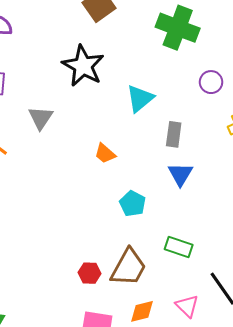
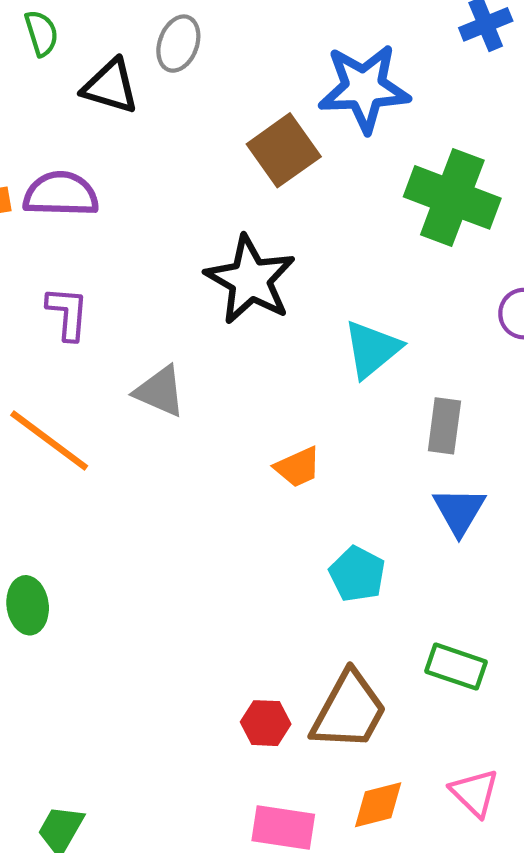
gray triangle: (41, 118) -> (160, 391), turned -40
orange trapezoid: (105, 153) -> (298, 467), turned -65

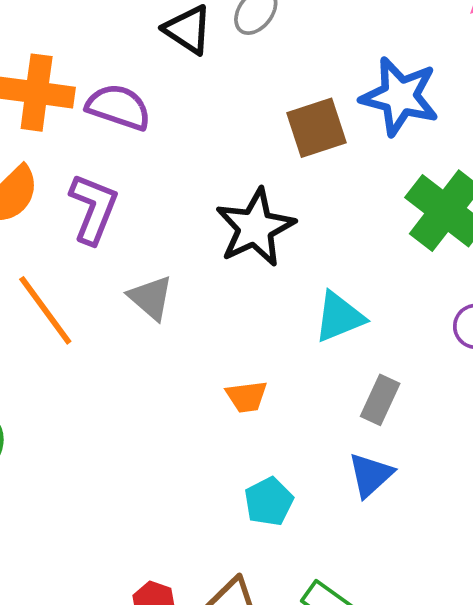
purple L-shape: (67, 313) -> (93, 209), size x1.4

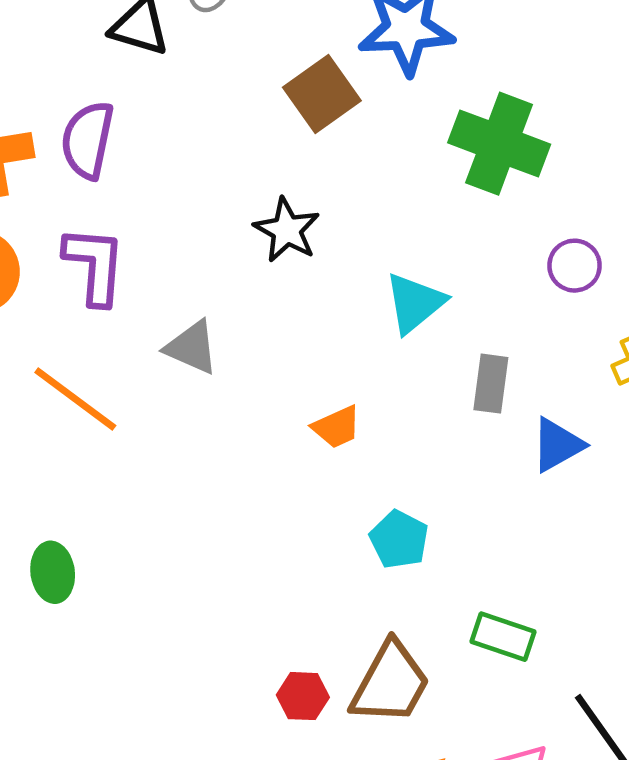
purple semicircle: (119, 107) -> (88, 140), turned -80
black star: (255, 228) -> (287, 230), size x0.7
blue triangle: (371, 475) -> (557, 445), moved, turned 30

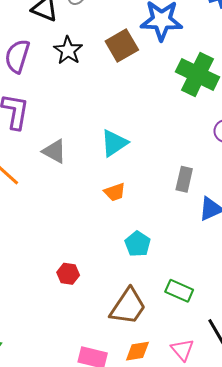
black star: (287, 230) -> (68, 50), moved
cyan triangle: (415, 303) -> (114, 143), moved
red hexagon: (303, 696) -> (68, 274), moved

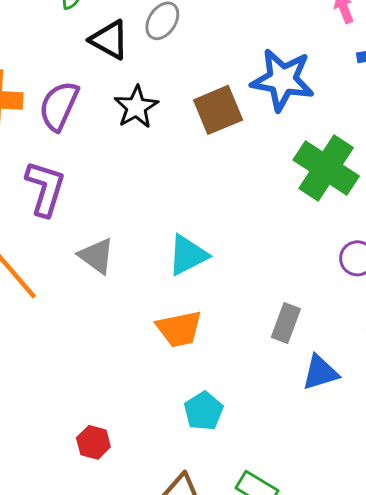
orange trapezoid: (115, 192) -> (179, 329), size x1.4

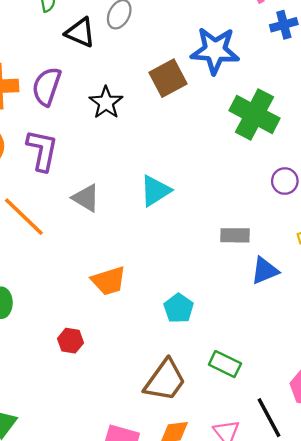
black star: (136, 107) -> (106, 103), moved
gray rectangle: (286, 323) -> (235, 235), turned 76
orange trapezoid: (179, 329) -> (109, 281), moved
red hexagon: (93, 442) -> (70, 341), moved

